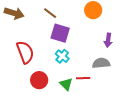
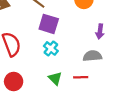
red line: (83, 78) -> (81, 77), moved
red circle: (39, 80) -> (14, 81), moved

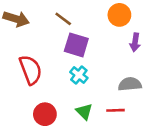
purple arrow: (100, 31) -> (135, 42), moved
red circle: (14, 81) -> (45, 114), moved

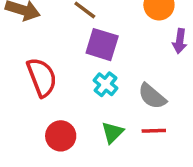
gray semicircle: (130, 84) -> (152, 96), moved, turned -135
green triangle: (84, 112) -> (112, 132), turned 30

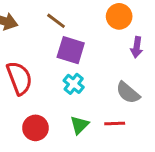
gray semicircle: (152, 96) -> (128, 93), moved

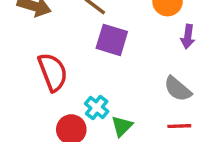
cyan cross: (74, 84) -> (97, 108), moved
red line: (115, 123) -> (179, 126), moved

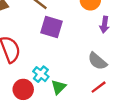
red line: (179, 126) -> (99, 87), turned -35

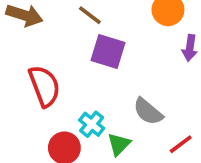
gray semicircle: (97, 61) -> (148, 112), moved

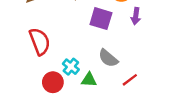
purple square: (108, 52) -> (101, 19), moved
green triangle: (119, 144) -> (89, 80), turned 49

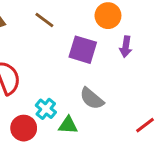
red line: (130, 80) -> (145, 125), moved

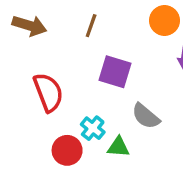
brown line: (44, 20) -> (91, 26), turned 72
purple square: (83, 50) -> (115, 72), moved

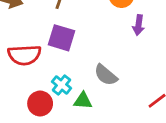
purple square: (115, 72) -> (61, 38), moved
red semicircle: (48, 92) -> (24, 55), turned 108

